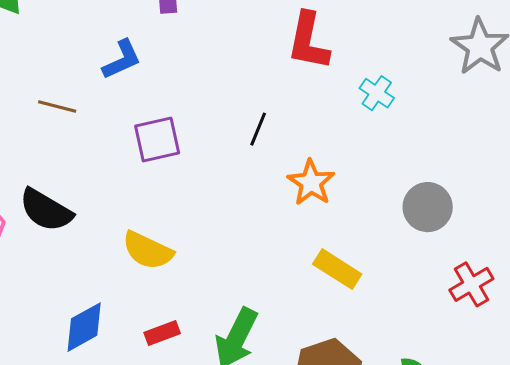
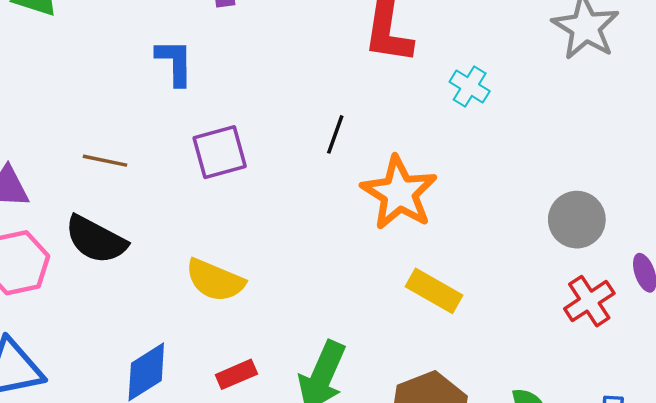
blue L-shape: (122, 60) -> (175, 62), turned -63
brown line: (57, 107) -> (105, 161), moved
orange star: (311, 183) -> (399, 193), size x1.4
gray circle: (428, 207) -> (577, 220), moved

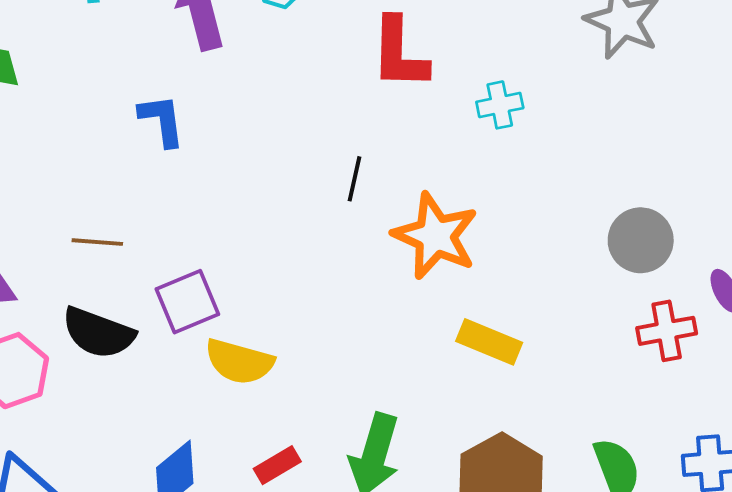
cyan cross: (470, 86) -> (500, 105), turned -36
purple square: (220, 152) -> (187, 302), moved
red cross: (589, 301) -> (667, 331), turned 30

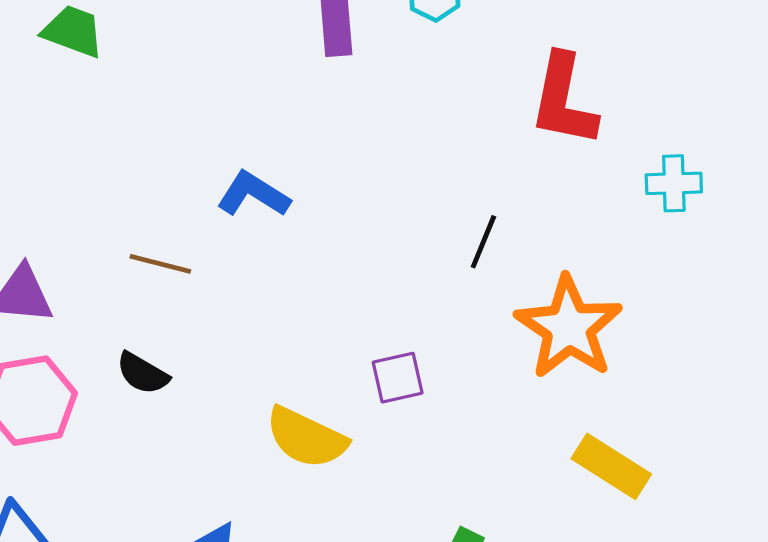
blue L-shape: (162, 120) -> (253, 194), moved, turned -60
purple square: (187, 302) -> (398, 378), moved, size x0.7
black semicircle: (98, 333) -> (143, 373), size x0.6

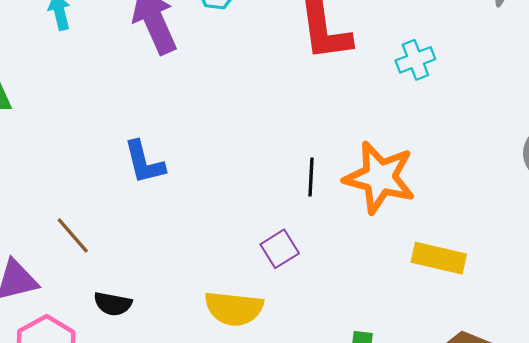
blue L-shape: (253, 194) -> (144, 162), turned -117
black line: (483, 242) -> (311, 177), moved
brown line: (160, 264) -> (73, 235), moved, turned 54

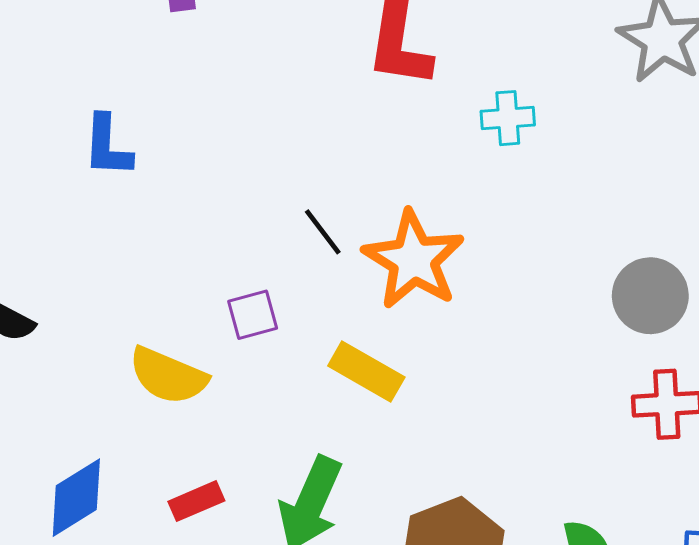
black line: (311, 177) -> (323, 232), turned -57
yellow rectangle: (439, 258) -> (366, 372), moved

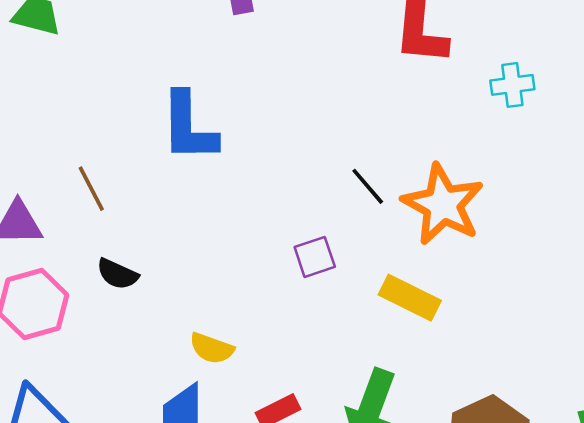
blue L-shape: (107, 146) -> (189, 127), size x1.4
yellow semicircle: (168, 376) -> (212, 348), moved, size x0.7

